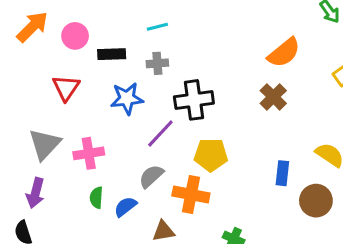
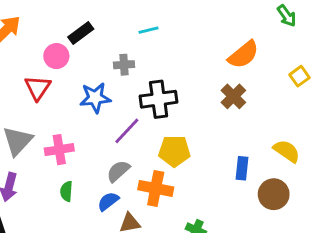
cyan line: (157, 27) -> (148, 30), moved
pink circle: (75, 36) -> (56, 56), moved
black rectangle: (112, 54) -> (81, 33), moved, turned -35
blue semicircle: (125, 207) -> (108, 201), moved

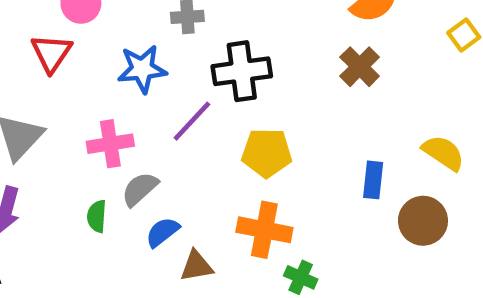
pink cross: (59, 150) -> (110, 144), moved
gray semicircle: (118, 171) -> (140, 189), moved
orange cross: (156, 188) -> (264, 230), moved

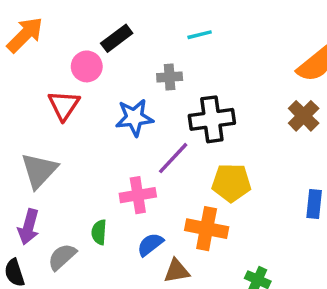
pink cross: (110, 144) -> (138, 195), moved
gray semicircle: (140, 189) -> (62, 257), moved
orange cross: (264, 230) -> (207, 229), moved

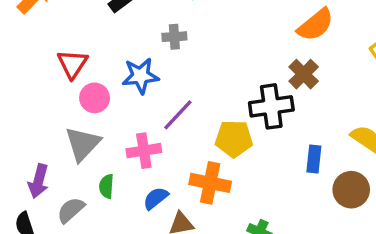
pink circle: (87, 66) -> (95, 98), moved
black cross: (212, 119) -> (271, 106), moved
gray triangle: (39, 170) -> (83, 144), moved

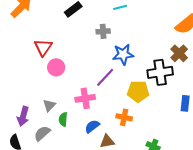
blue star: (140, 76) -> (123, 54), moved
gray triangle: (83, 144) -> (49, 105), moved, size x0.6
orange cross: (210, 183) -> (124, 117), size x0.7

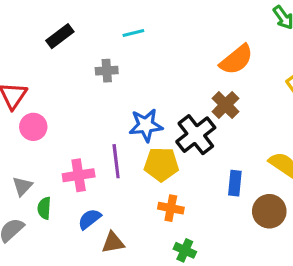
blue star: (123, 54) -> (146, 125), moved
black cross: (160, 72) -> (196, 135), turned -30
purple line: (105, 77) -> (116, 161), moved, turned -50
orange cross: (124, 117) -> (171, 208), moved

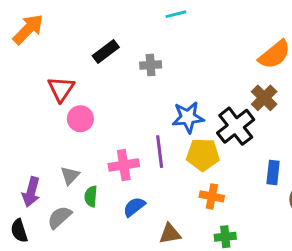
cyan line: (133, 33) -> (176, 14), moved
black rectangle: (60, 36) -> (106, 52), moved
brown triangle: (113, 242) -> (170, 234), moved
green cross: (185, 250) -> (225, 237), turned -30

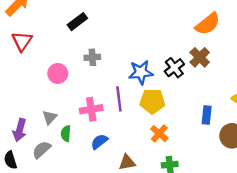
gray cross: (151, 65) -> (92, 57), moved
red triangle: (61, 89) -> (22, 41), moved
black cross: (236, 126) -> (174, 68), moved, size x0.7
orange cross: (212, 196) -> (159, 134), turned 30

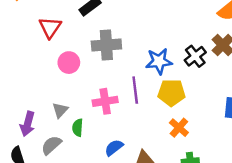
red triangle: (22, 41) -> (50, 27), moved
gray cross: (92, 57) -> (106, 45), size x1.6
blue semicircle: (99, 142) -> (114, 148), moved

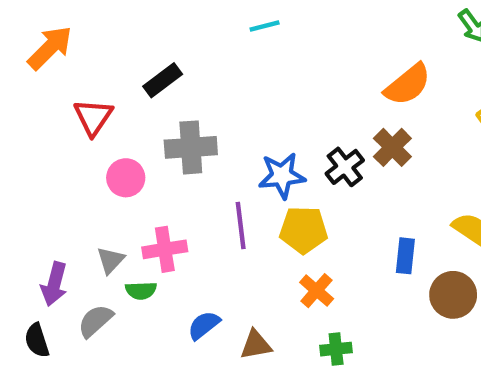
pink cross: (105, 101) -> (165, 249), moved
green semicircle: (78, 128) -> (141, 291), turned -96

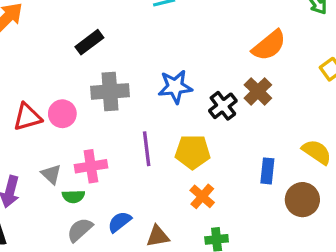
red triangle: (93, 117) -> (27, 117), moved, turned 40
blue star: (282, 176) -> (175, 87), moved
gray triangle: (111, 260) -> (51, 174), turned -30
gray semicircle: (95, 321) -> (80, 230), moved

